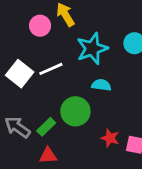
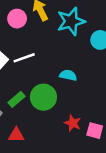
cyan star: (92, 49) -> (71, 21), moved
green rectangle: (46, 127) -> (16, 99), moved

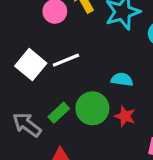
red star: (73, 123) -> (125, 116), moved

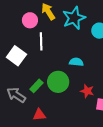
white line: (66, 60) -> (41, 41), moved, turned -66
red star: (125, 116) -> (87, 91), moved

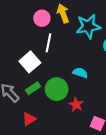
white square: (16, 56) -> (30, 62), moved
red star: (87, 91) -> (76, 105), moved
red triangle: (39, 115) -> (29, 119), turned -40

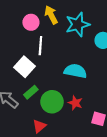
cyan semicircle: (80, 73) -> (75, 71), size x1.5
green circle: (57, 89) -> (52, 102), moved
red triangle: (29, 119) -> (39, 126), moved

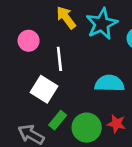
pink circle: (31, 22) -> (29, 41), moved

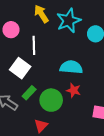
red star: (116, 124) -> (74, 90), moved

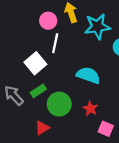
pink circle: (11, 30) -> (48, 21), moved
red star: (74, 90) -> (90, 108), moved

